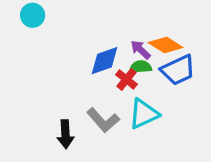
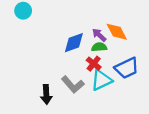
orange diamond: (166, 45) -> (117, 32), turned 30
blue trapezoid: (178, 70) -> (127, 68), moved
red cross: (126, 79) -> (94, 64), moved

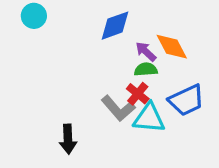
blue diamond: (74, 43) -> (115, 26), moved
cyan triangle: (101, 80) -> (149, 118), turned 30
gray L-shape: (73, 85) -> (118, 108), moved

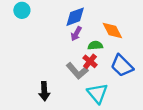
purple arrow: (146, 52) -> (76, 34), moved, turned -104
blue trapezoid: (186, 100) -> (122, 66), turned 70
cyan triangle: (149, 118) -> (97, 93), moved, turned 45

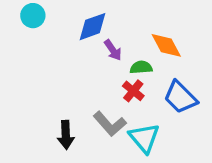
blue diamond: (75, 17) -> (92, 27), moved
purple arrow: (76, 34) -> (113, 50), turned -64
gray L-shape: (77, 71) -> (110, 124), moved

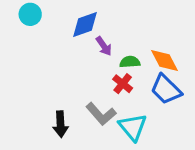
orange diamond: (166, 45) -> (164, 61), moved

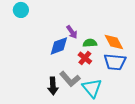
blue diamond: (85, 24) -> (59, 46), moved
blue trapezoid: (166, 89) -> (115, 62), turned -40
black arrow: (61, 124) -> (53, 86), moved

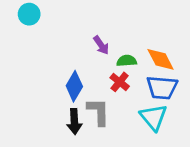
blue diamond: (59, 46) -> (74, 86), moved, turned -40
gray L-shape: (70, 79) -> (98, 112), turned -140
cyan triangle: (92, 88) -> (153, 117), moved

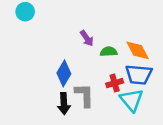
red cross: (120, 82) -> (115, 83), moved, turned 35

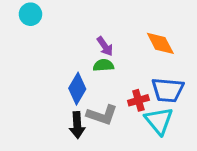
orange diamond: (138, 50) -> (160, 43), moved
green semicircle: (109, 52) -> (103, 65), moved
gray L-shape: (84, 95) -> (102, 115), turned 110

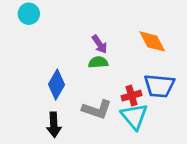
blue diamond: (77, 89) -> (57, 84), moved
cyan triangle: (159, 121) -> (134, 116), moved
black arrow: (77, 125) -> (54, 125), moved

